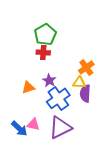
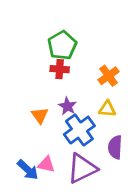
orange cross: (86, 67) -> (109, 76), moved
orange triangle: (28, 87) -> (40, 115), turned -48
purple semicircle: (85, 93) -> (115, 147), moved

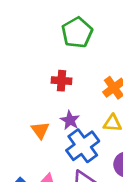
green pentagon: (62, 45) -> (77, 33), moved

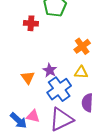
red cross: (62, 81) -> (31, 23), moved

